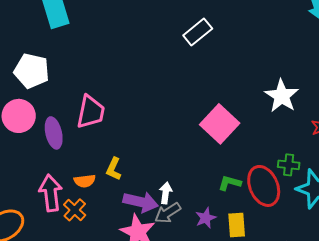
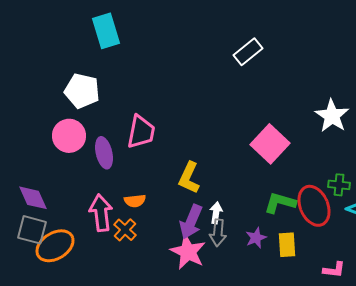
yellow L-shape: (114, 169) -> (189, 178), moved, size x1.4
green L-shape: (230, 183) -> (280, 203), size x1.4
purple arrow: (141, 202) -> (191, 222), turned 100
gray arrow: (168, 213) -> (218, 233), turned -52

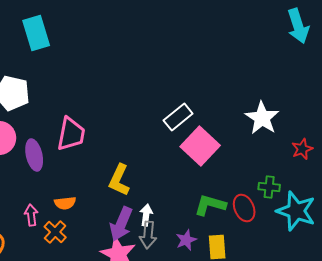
white rectangle: (248, 52) -> (178, 117), moved
red ellipse: (314, 206) -> (244, 208), size x0.7
pink arrow: (101, 213) -> (31, 215), size x0.6

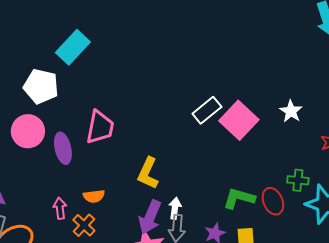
cyan rectangle: (36, 33) -> (73, 47), moved, turned 60
white star: (262, 118) -> (291, 111), size x0.7
pink square: (200, 146) -> (239, 120), moved

